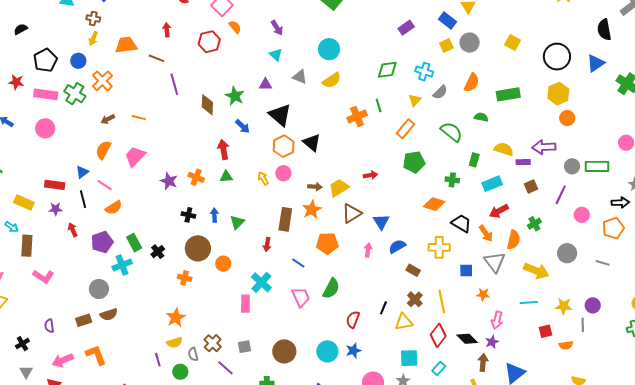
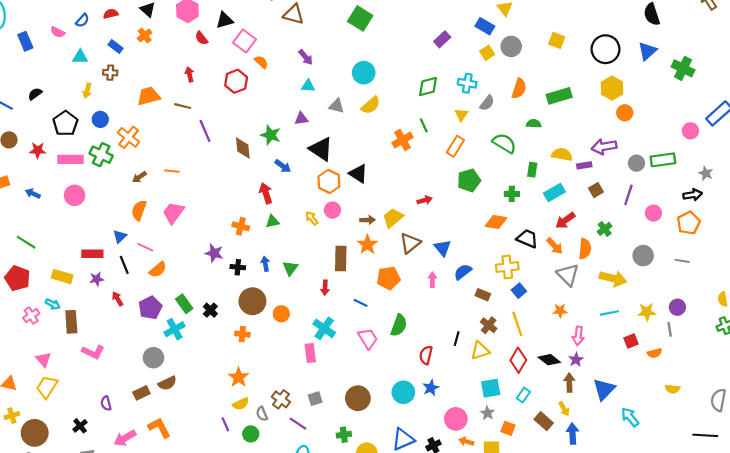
yellow arrow: (93, 38) -> (87, 91), moved
cyan triangle: (276, 55) -> (308, 86), turned -32
purple star: (169, 181) -> (214, 253), moved
blue square: (466, 271) -> (519, 291), moved, turned -32

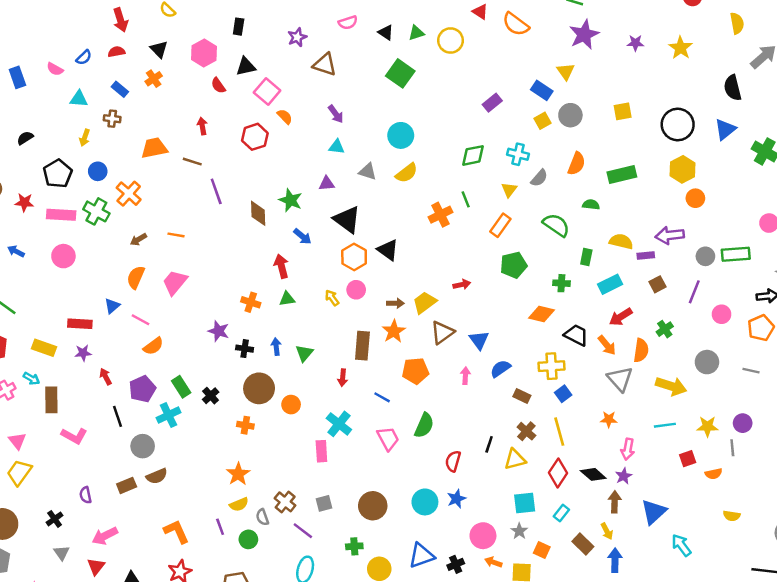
yellow square: (557, 40) -> (623, 111), turned -35
black line: (124, 265) -> (118, 416), moved
orange L-shape: (159, 428) -> (176, 532), moved

